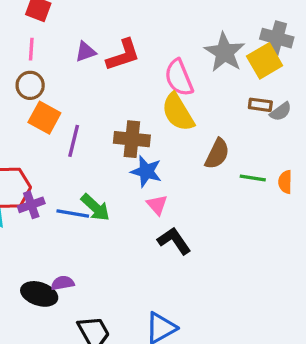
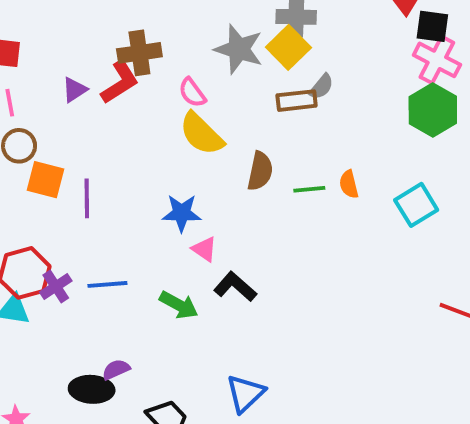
pink semicircle: (179, 78) -> (192, 93), size x0.7
brown rectangle: (260, 105) -> (297, 101), size x1.4
gray semicircle: (281, 112) -> (321, 87), moved
brown cross: (132, 139) -> (139, 53), moved
green arrow: (95, 207) -> (179, 305), moved

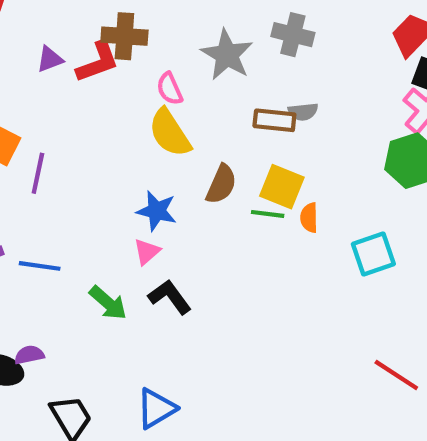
yellow square: (288, 47) -> (282, 187), moved, turned -36
gray semicircle: (321, 87) -> (303, 112), turned 32
blue star: (182, 213) -> (157, 211), moved
pink triangle: (204, 249) -> (147, 252), turned 32

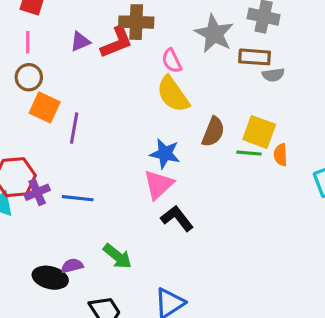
brown rectangle: (274, 120) -> (255, 57), moved
pink triangle: (147, 252) -> (158, 185), size x1.5
green arrow: (108, 303) -> (117, 256), moved

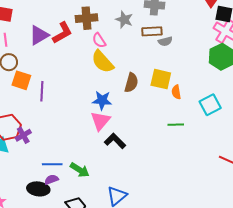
brown cross: (136, 22) -> (87, 18), moved
gray star: (214, 34) -> (124, 20), size x0.7
purple triangle: (80, 41) -> (39, 35), size x1.5
green line: (249, 153) -> (176, 125), moved
blue line: (78, 198) -> (52, 164), moved

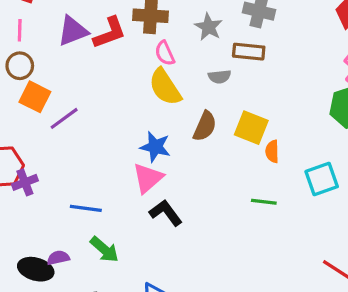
gray semicircle: (165, 41) -> (220, 77), moved
purple line: (42, 91) -> (64, 118), turned 42
blue line: (52, 164) -> (86, 208), moved

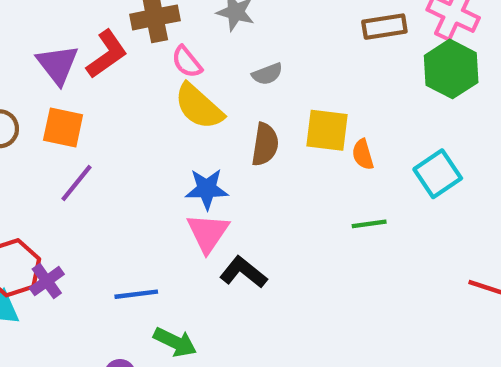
purple triangle: (73, 31) -> (58, 65), turned -32
brown rectangle: (249, 52) -> (384, 27), moved
orange square: (35, 97) -> (63, 128), moved

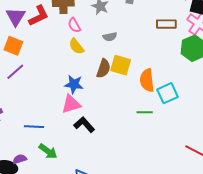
yellow semicircle: (199, 106) -> (76, 46), size x0.7
yellow square: (327, 130) -> (121, 65), moved
orange semicircle: (363, 154) -> (147, 80), size x1.6
cyan square: (438, 174) -> (168, 93), moved
pink triangle: (208, 233) -> (71, 104), turned 30

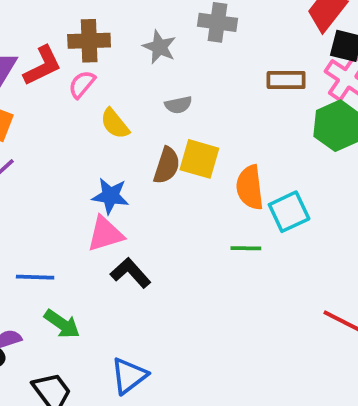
pink semicircle: (74, 25) -> (82, 84), moved, turned 70

